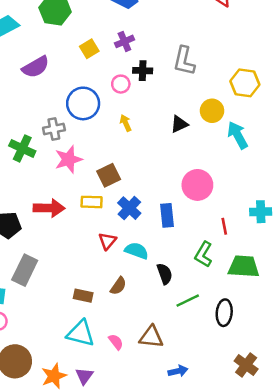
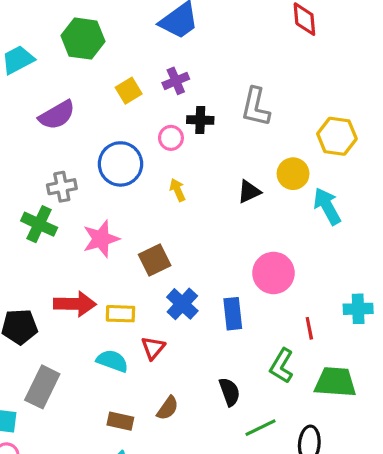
gray cross: (54, 129) -> (62, 187), moved
yellow rectangle: (92, 202) -> (120, 314), moved
cyan semicircle: (137, 251) -> (112, 361), moved

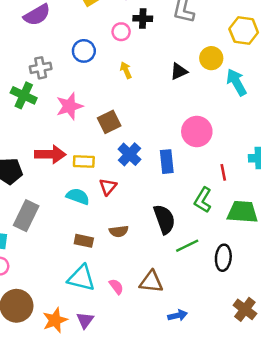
blue circle: (120, 164) -> (84, 51), size x0.7
black semicircle: (230, 392) -> (164, 219), size x1.4
brown semicircle: (168, 408) -> (119, 231), turned 48

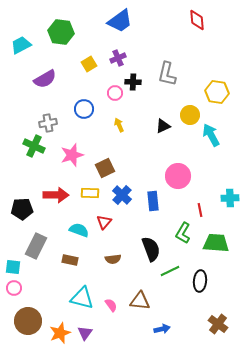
yellow rectangle: (84, 162) -> (90, 193), moved
brown rectangle: (84, 241) -> (70, 260), moved

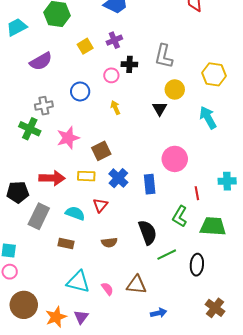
yellow circle: (190, 115) -> (175, 89), moved
black triangle: (163, 126) -> (160, 109), turned -35
gray rectangle: (36, 246) -> (39, 216), moved

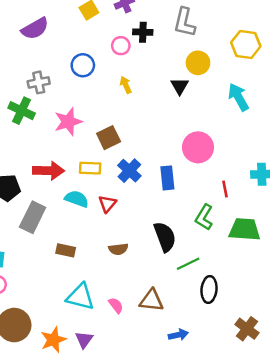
cyan semicircle: (75, 213) -> (77, 199), moved
black ellipse: (197, 265) -> (209, 289), moved

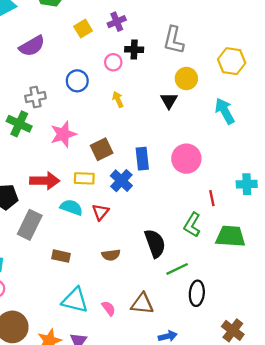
blue rectangle: (167, 178) -> (142, 159), moved

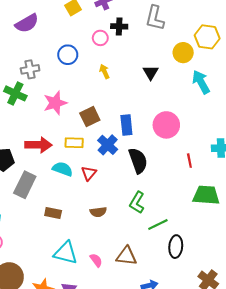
yellow circle: (186, 79) -> (183, 53), moved
green L-shape: (192, 225) -> (137, 203), moved
black semicircle: (155, 243) -> (138, 161), moved

